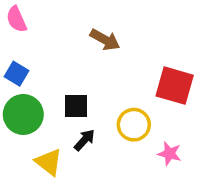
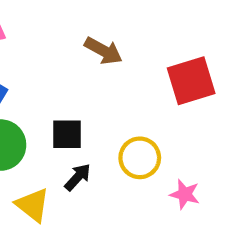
red square: (175, 86) -> (191, 81), moved, turned -33

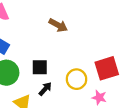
red square: (191, 81) -> (107, 68), moved

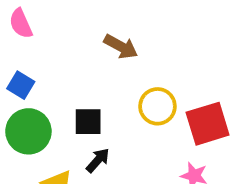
yellow circle: (76, 79) -> (157, 106), moved

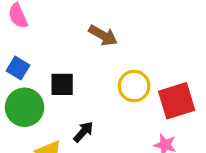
black square: (88, 122) -> (62, 84), moved

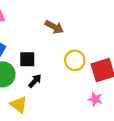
black arrow: (83, 132) -> (35, 81), moved

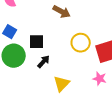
yellow triangle: (19, 105) -> (62, 84), moved, turned 36

